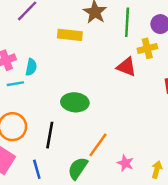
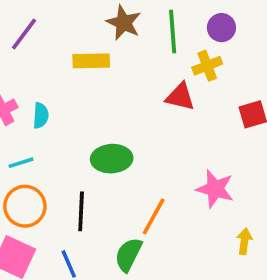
cyan line: (15, 84) -> (21, 163), moved
pink star: (125, 163) -> (215, 189), moved, size x1.5

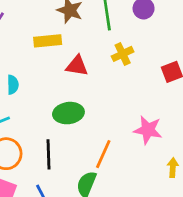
yellow cross: (207, 66) -> (123, 54), moved
red triangle: (180, 97) -> (77, 66), moved

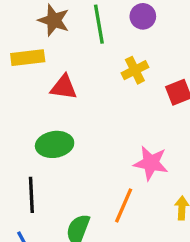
yellow cross: (123, 54) -> (135, 70), moved
orange line: (103, 154) -> (124, 205), moved

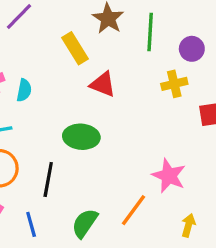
purple circle: (143, 16) -> (192, 49), moved
yellow rectangle: (28, 58) -> (75, 48), turned 52

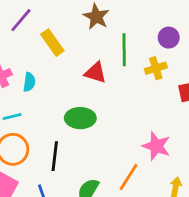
green line: (150, 32) -> (124, 50), moved
yellow rectangle: (75, 48) -> (52, 43), moved

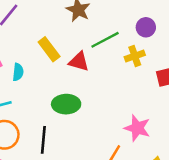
yellow rectangle: (52, 43) -> (49, 49), moved
green line: (124, 50) -> (105, 40), turned 64

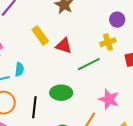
green line: (105, 40) -> (89, 64), moved
cyan semicircle: (18, 72) -> (19, 69), moved
green ellipse: (66, 104) -> (61, 93), moved

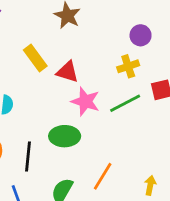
green line: (89, 64) -> (125, 103), moved
pink star: (109, 99) -> (85, 101), moved

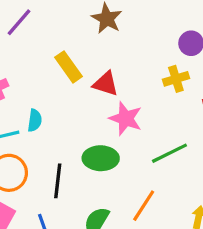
green line: (125, 103) -> (169, 153), moved

